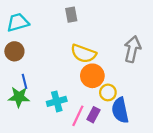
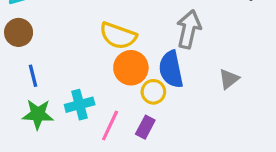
green star: (19, 97) -> (38, 114), moved
blue semicircle: (120, 110) -> (171, 69), moved
purple rectangle: (93, 115) -> (145, 127), moved

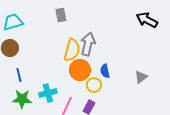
gray arrow: (189, 29) -> (88, 44), moved
yellow semicircle: (118, 36) -> (72, 50), turned -95
blue semicircle: (171, 69) -> (105, 71), size x0.6

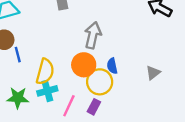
yellow semicircle: (72, 50) -> (45, 72), moved
blue line: (19, 75) -> (18, 55), moved
yellow circle: (94, 85) -> (100, 82), size x1.5

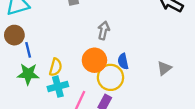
gray arrow: (93, 35) -> (104, 30), size x0.7
yellow semicircle: (45, 72) -> (56, 67), size x0.7
green star: (18, 98) -> (28, 74), moved

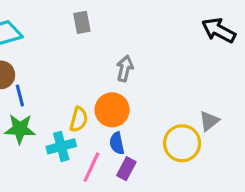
blue semicircle: (123, 61) -> (117, 143), moved
yellow semicircle: (56, 67) -> (79, 119), moved
yellow circle: (110, 77) -> (182, 143), moved

